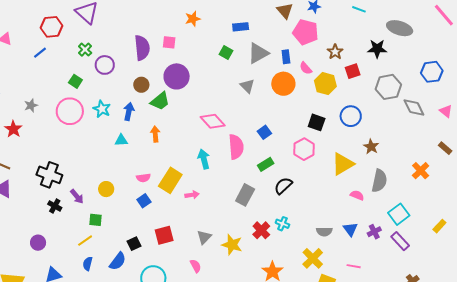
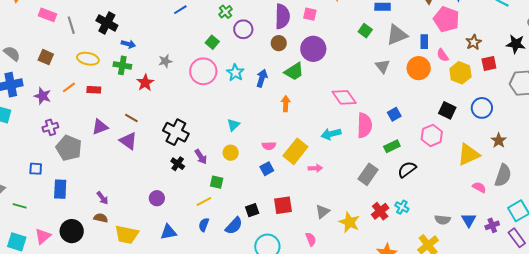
brown circle: (141, 85) -> (279, 43), moved
cyan triangle: (121, 140) -> (233, 125), moved, turned -48
cyan arrow: (204, 159) -> (331, 134), turned -96

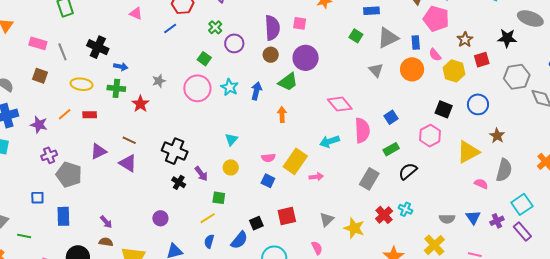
brown square: (46, 57) -> (40, 76), moved
blue square: (267, 169) -> (268, 181), turned -32

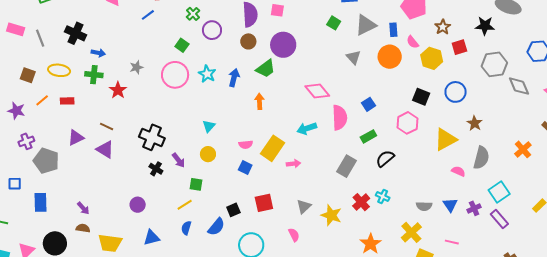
brown square: (40, 76) -> (28, 75), moved

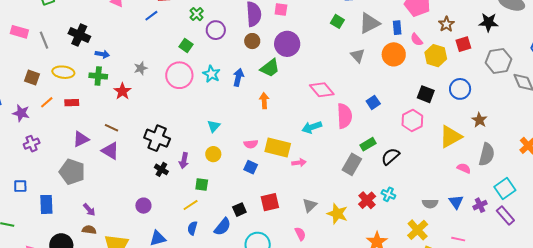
green rectangle: (368, 136) -> (368, 144), moved
yellow rectangle: (272, 148) -> (278, 147), turned 70
purple arrow: (179, 160) -> (184, 161), turned 49
gray pentagon: (46, 161) -> (72, 172), moved

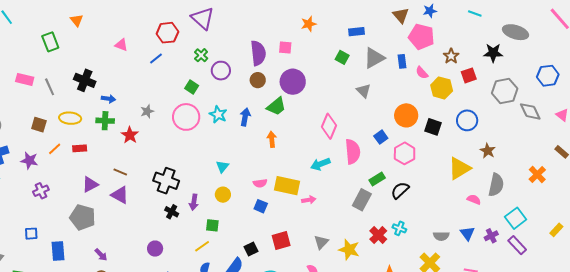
orange circle: (394, 54) -> (406, 115), moved
pink diamond: (322, 90) -> (329, 126), turned 65
pink hexagon: (412, 120) -> (405, 153), moved

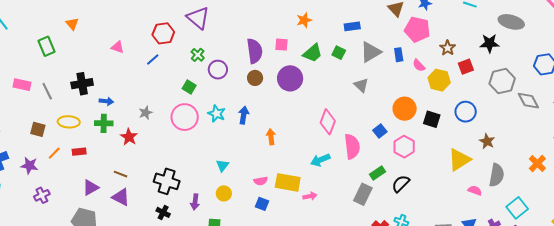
black cross: (85, 80) -> (82, 84), turned -30
green trapezoid: (276, 106) -> (313, 53), moved
black cross: (172, 212) -> (163, 212), moved

